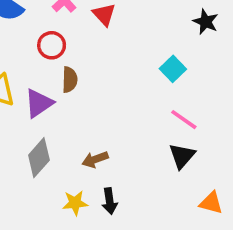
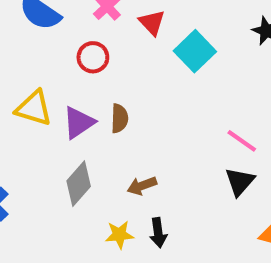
cyan square: (173, 69) -> (195, 51), moved, size x1.4
brown semicircle: (70, 80) -> (119, 118), moved

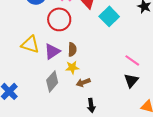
red circle: (93, 57) -> (59, 19), size x1.5
yellow star: (119, 235) -> (72, 67), moved

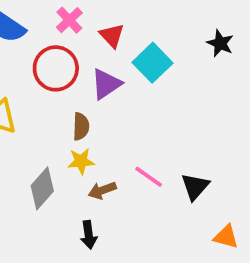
purple triangle: (52, 51) -> (106, 84), moved
pink line: (132, 60) -> (149, 177), moved
black arrow: (91, 105) -> (89, 235), moved

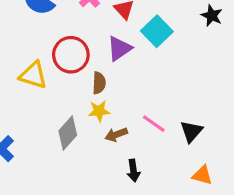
red circle: (56, 68) -> (71, 55), moved
black arrow: (89, 235) -> (133, 171), moved
orange triangle: (226, 237) -> (202, 175), moved

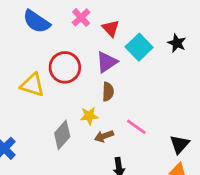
black star: (212, 16) -> (177, 43), moved
brown semicircle: (99, 83) -> (108, 92), moved
black triangle: (191, 131) -> (180, 144), moved

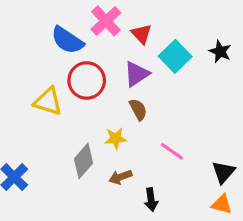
pink cross: (81, 17) -> (106, 21), size x1.4
blue semicircle: (37, 21) -> (67, 40), moved
brown semicircle: (108, 92) -> (138, 109), turned -30
brown arrow: (104, 136) -> (120, 177), moved

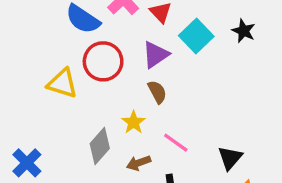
yellow star: (116, 138) -> (134, 122), turned -30
pink line: (172, 151) -> (176, 143), moved
black triangle: (223, 172) -> (230, 158), moved

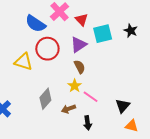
cyan square: (196, 36) -> (103, 34), turned 30
yellow star: (134, 122) -> (75, 86), moved

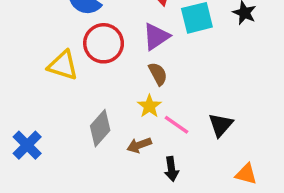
black triangle: (123, 106) -> (221, 125), moved

